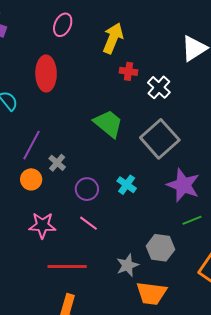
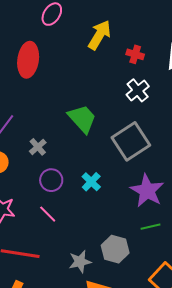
red cross: (129, 71) -> (135, 54), moved
gray cross: (57, 163) -> (38, 147), moved

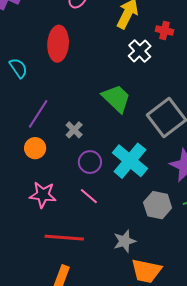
white cross: (138, 90) -> (140, 51), moved
cyan cross: (91, 182) -> (130, 161), size x1.8
gray hexagon: (115, 249) -> (158, 205), moved

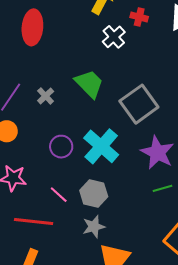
gray cross: (74, 130) -> (46, 96), moved
pink line: (89, 196) -> (59, 195), moved
gray hexagon: (158, 205) -> (94, 194), moved

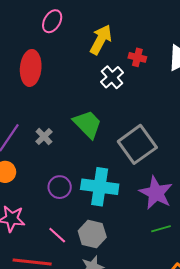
cyan cross: (101, 146) -> (100, 187), turned -33

